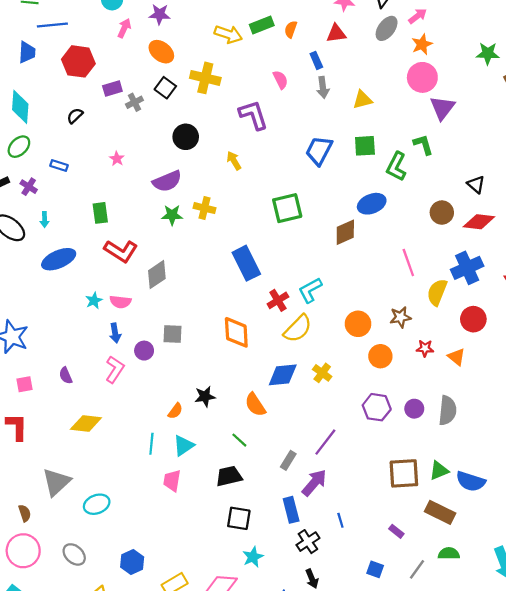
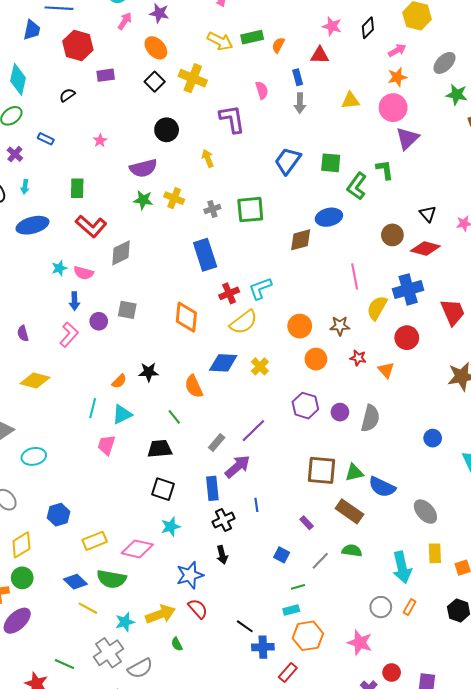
gray ellipse: (387, 28) -> (444, 63), moved
yellow triangle: (362, 100) -> (350, 101), moved
gray cross: (134, 102) -> (212, 209), moved

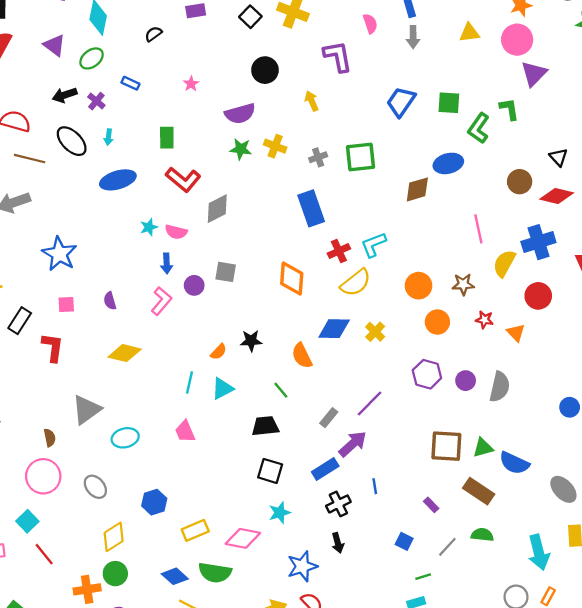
pink trapezoid: (106, 445) -> (185, 431), moved, turned -40
blue rectangle: (212, 488) -> (325, 469), turned 65

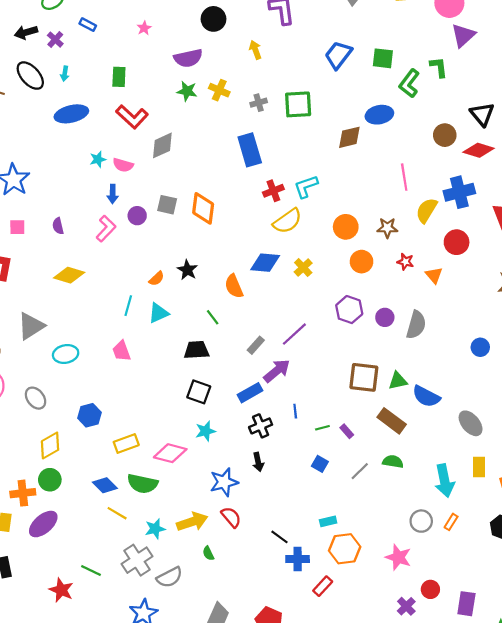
black triangle: (558, 157) -> (482, 114), size x1.4
orange diamond: (292, 279) -> (203, 208), moved
black star: (251, 341) -> (187, 270), turned 30
green line: (423, 577) -> (322, 428), moved

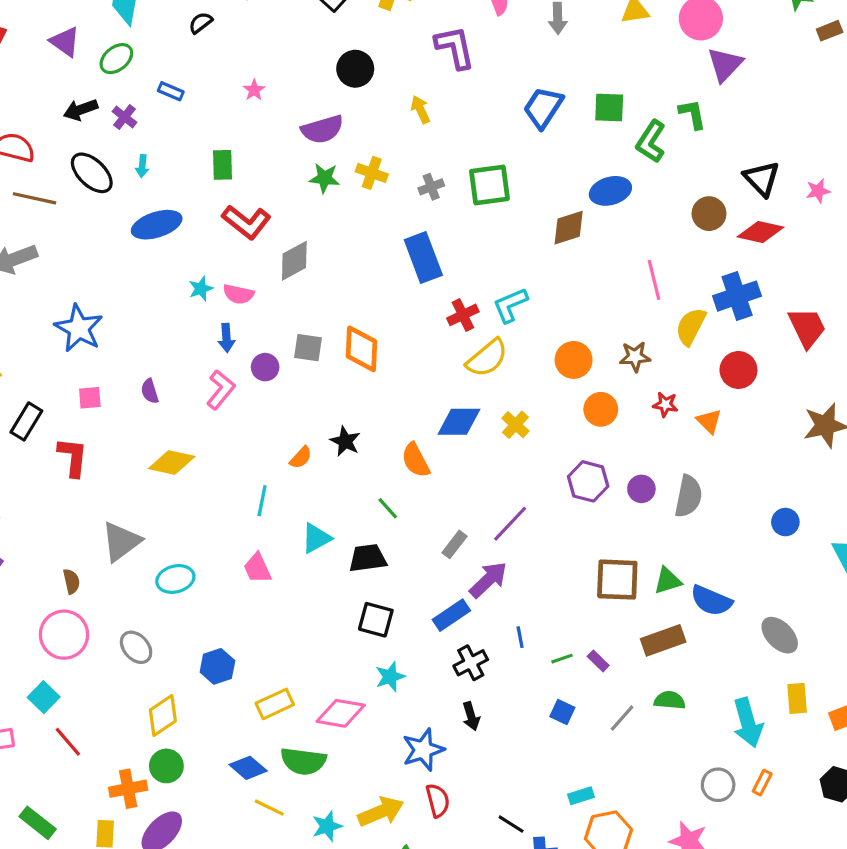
cyan triangle: (158, 313) -> (316, 538), moved
brown rectangle: (392, 421) -> (663, 640), turned -52
red semicircle: (231, 517) -> (438, 800), turned 30

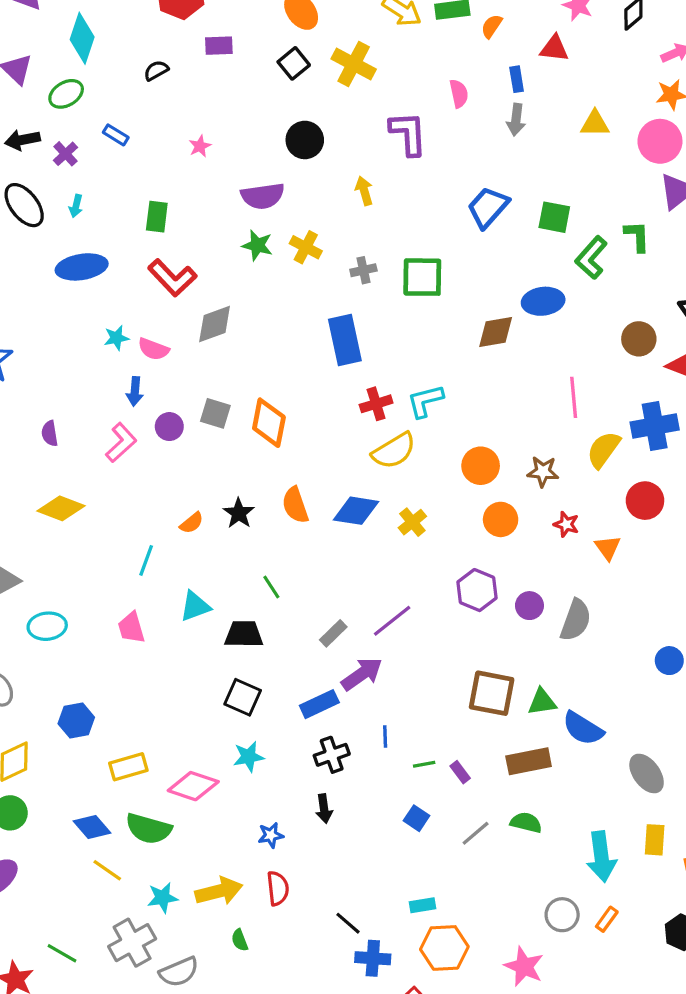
orange semicircle: (416, 460) -> (295, 505), moved
blue star: (423, 750) -> (271, 835), size x0.6

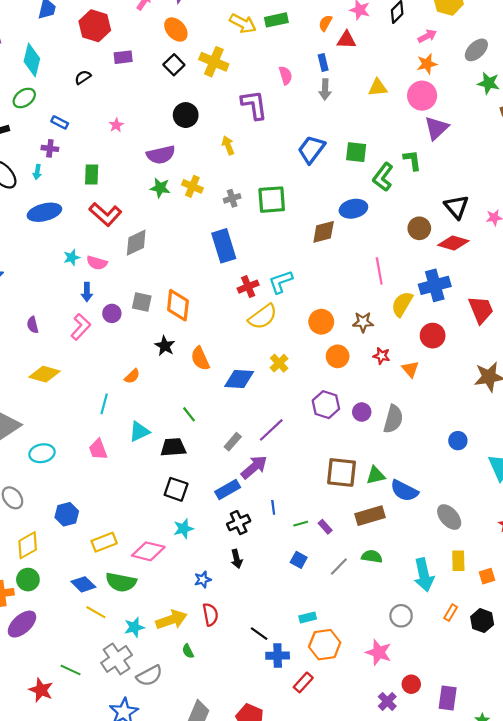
orange semicircle: (492, 26) -> (325, 23), moved
purple cross: (65, 154) -> (50, 148), moved, turned -35
blue diamond: (356, 511) -> (239, 379), moved
black star: (239, 513) -> (165, 346), moved
orange rectangle: (607, 919) -> (451, 613), moved

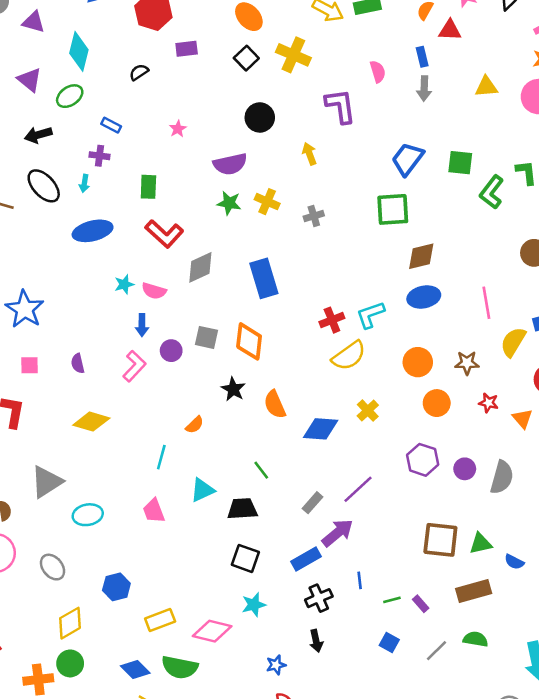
green square: (272, 200) -> (393, 209), moved
blue ellipse: (353, 209) -> (424, 297), moved
blue rectangle: (224, 246) -> (264, 278), moved
blue semicircle: (404, 491) -> (514, 562), size x0.6

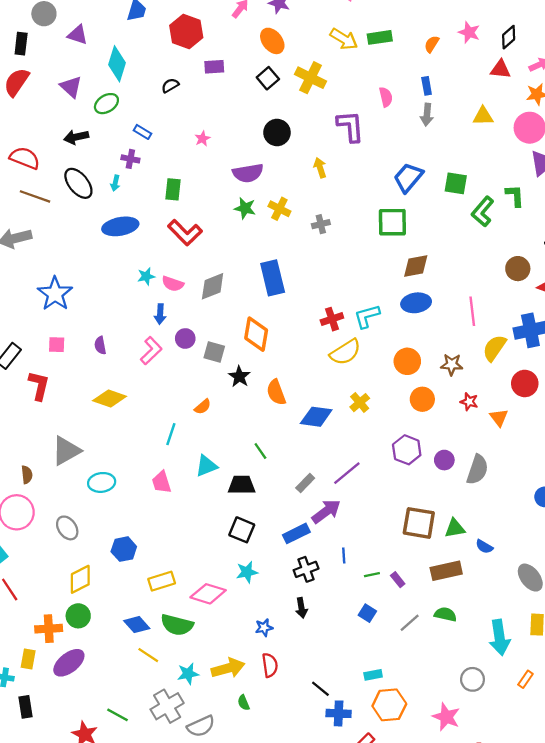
red triangle: (450, 30) -> (500, 69), moved
gray diamond: (200, 267) -> (213, 286), moved
gray square: (207, 337) -> (214, 352), moved

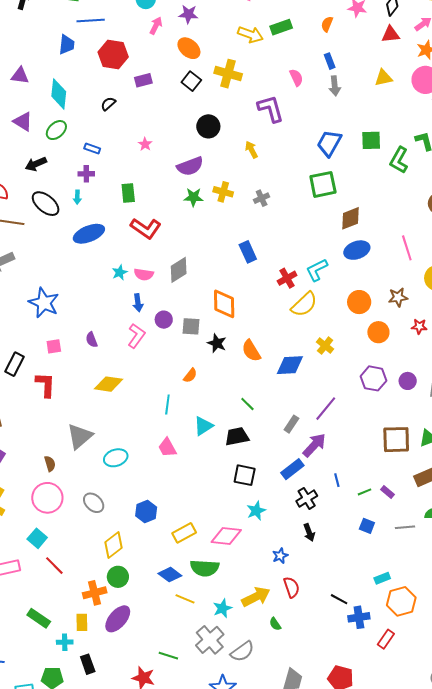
blue rectangle: (273, 278) -> (248, 252), moved, size x0.7
gray line: (410, 623) -> (405, 527), turned 48

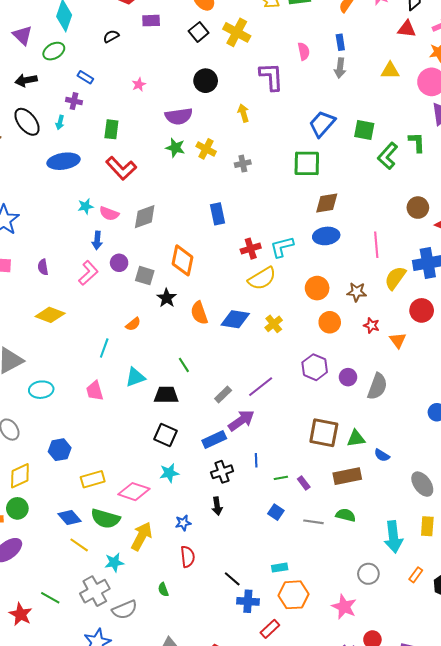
blue diamond: (290, 365) -> (235, 319), moved
yellow arrow: (256, 597) -> (142, 536), moved, turned -48

